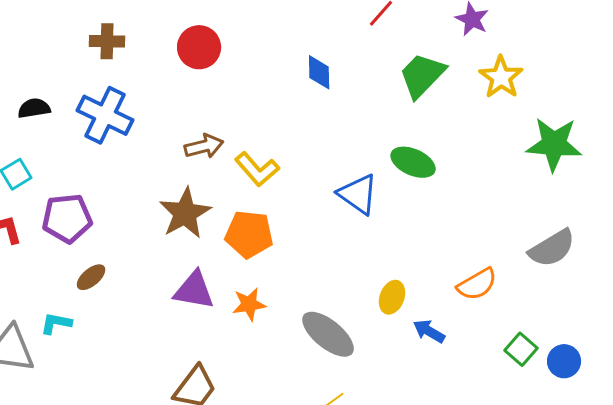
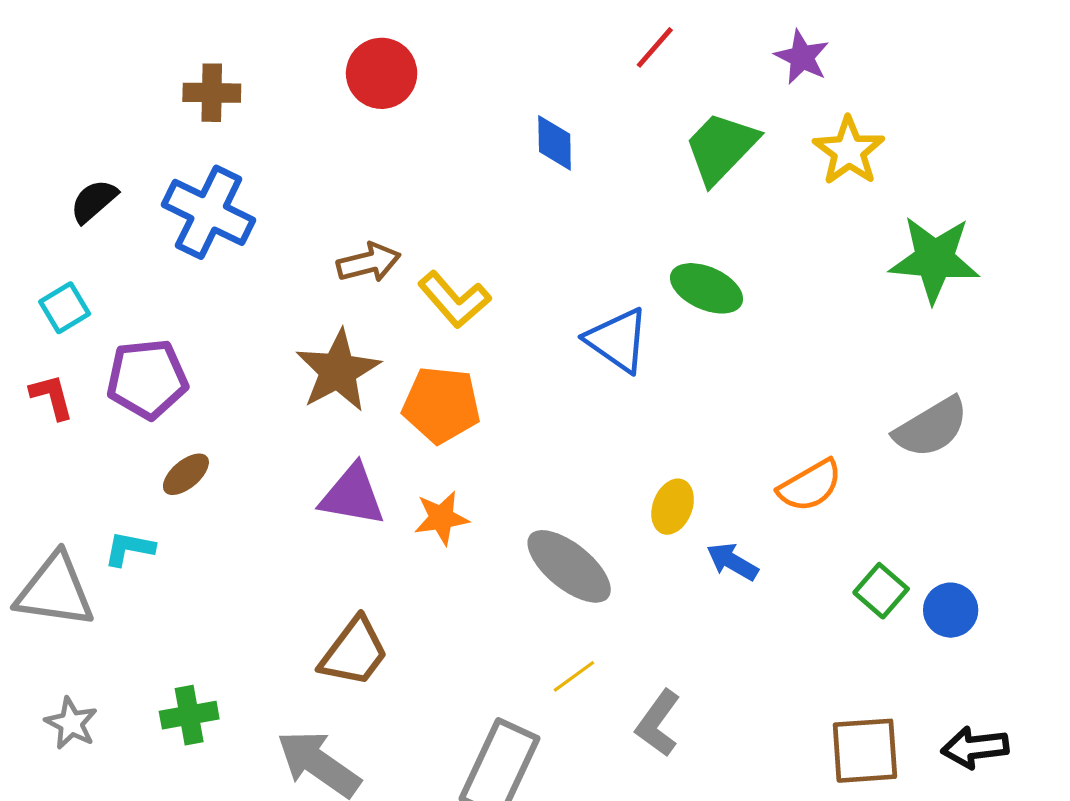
red circle: (199, 47) -> (382, 73), moved
black semicircle: (34, 108) -> (94, 201), turned -32

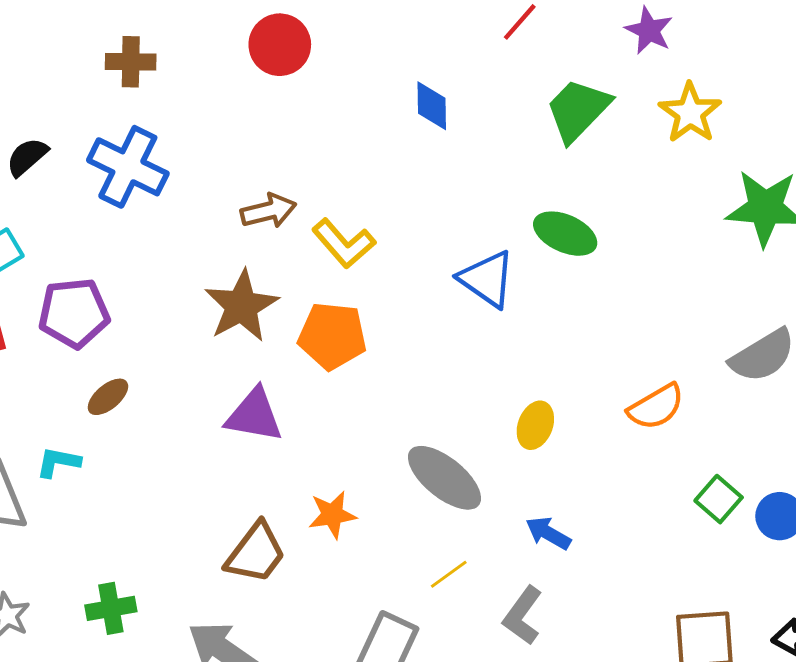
orange star: (441, 518) -> (332, 515), moved
blue arrow: (732, 562) -> (548, 533), moved

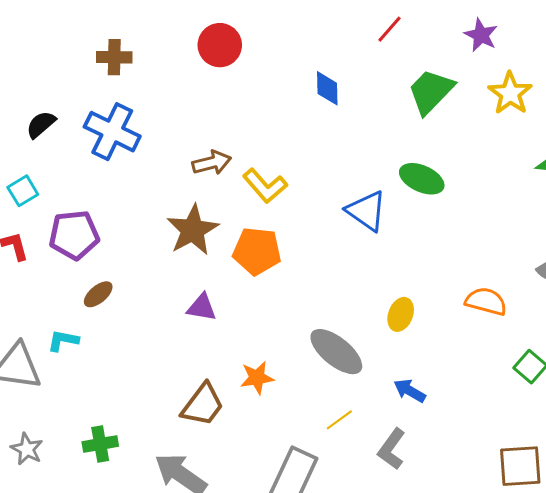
orange semicircle: (656, 407) -> (486, 301), turned -135
purple triangle: (254, 415) -> (202, 307), size x0.7

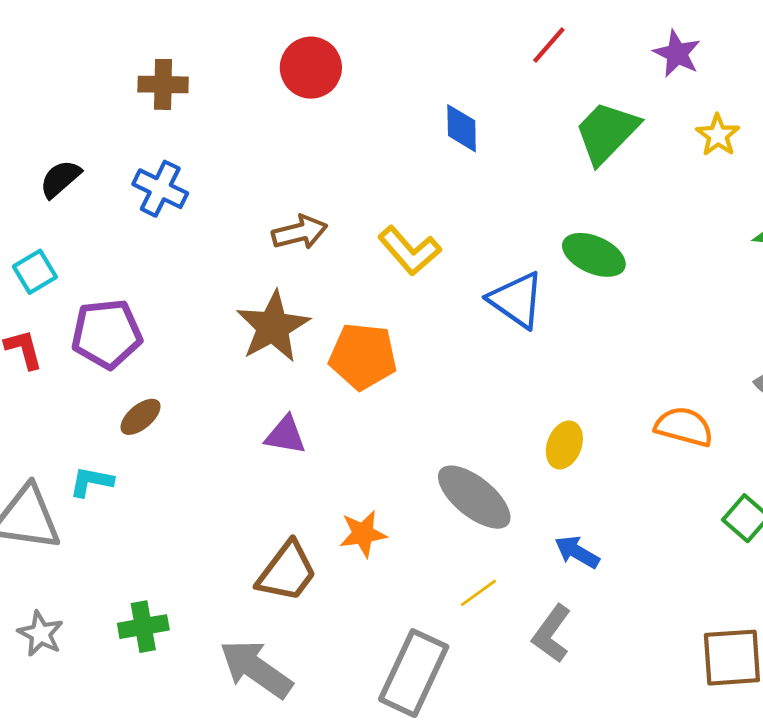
yellow star: (510, 93) -> (718, 135), size x0.7
blue cross: (112, 132) -> (160, 189), size x0.7
yellow L-shape: (265, 186) -> (409, 251), moved

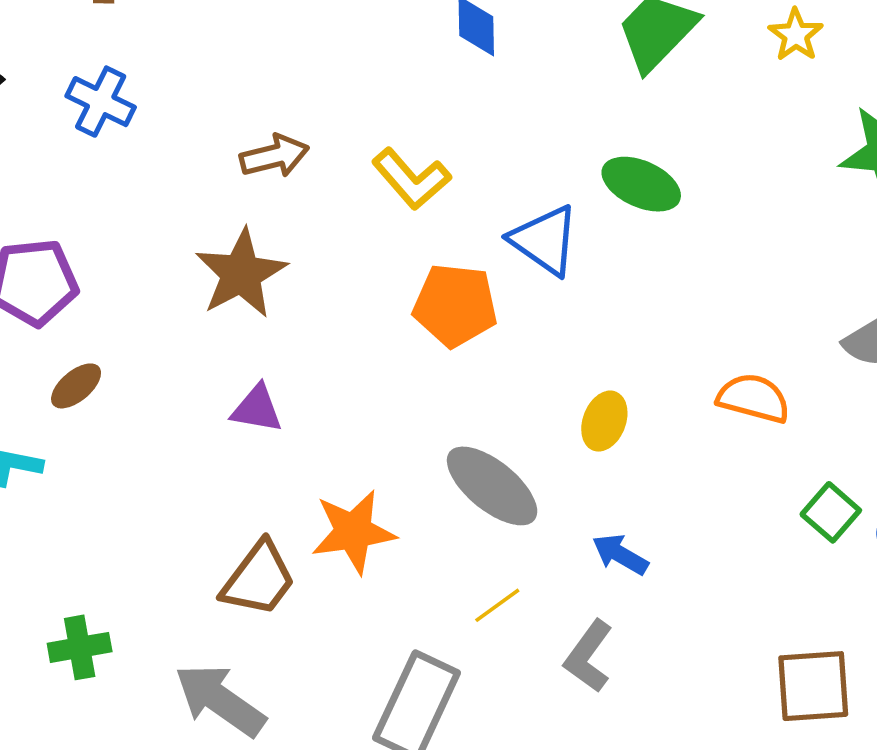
orange pentagon: (363, 356) -> (455, 305), moved
orange star: (363, 534) -> (353, 532), size x1.4

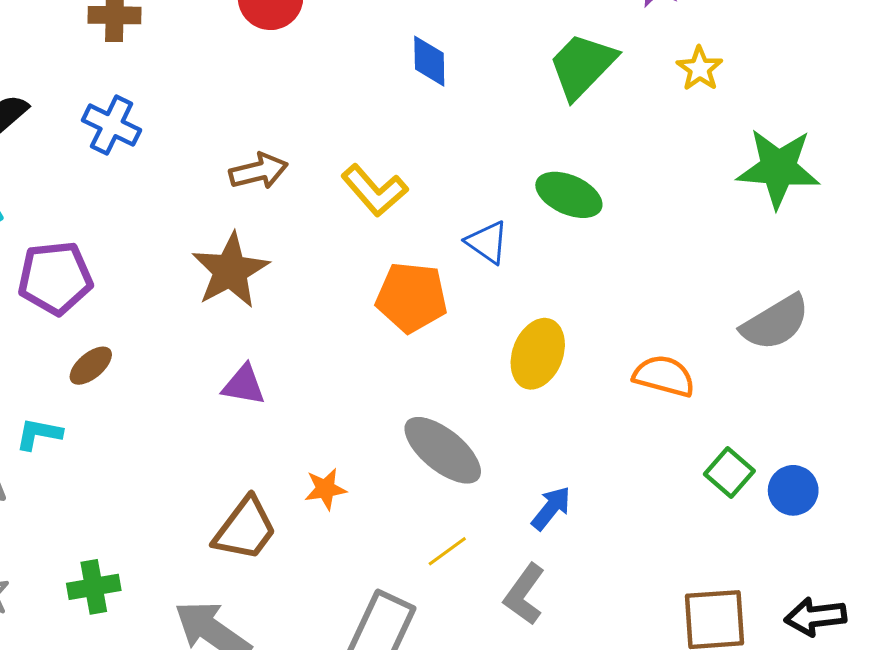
blue triangle: (545, 240) -> (487, 242), size x0.7
yellow ellipse: (604, 421) -> (538, 354), moved, size x1.4
orange star: (353, 532) -> (325, 489), size x0.6
blue arrow: (620, 554) -> (551, 508), turned 99

